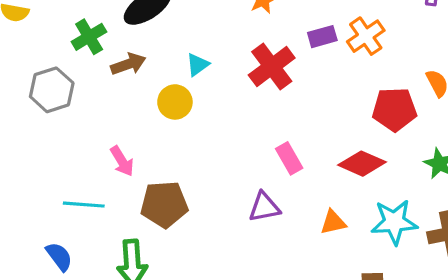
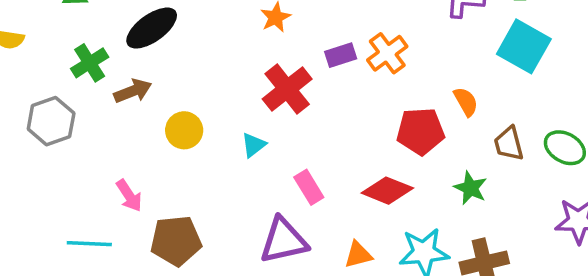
cyan triangle: (198, 65) -> (254, 145), moved
purple triangle: (264, 207) -> (284, 241), size x1.4

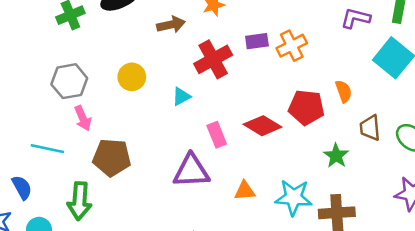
brown arrow: (133, 91) -> (171, 25), moved
gray hexagon: (51, 121) -> (69, 81), moved
red diamond: (387, 191) -> (263, 126), moved

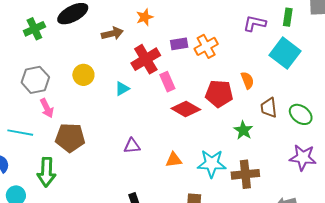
pink rectangle: (217, 135) -> (167, 82), moved
purple triangle: (191, 171) -> (132, 146), size x0.6

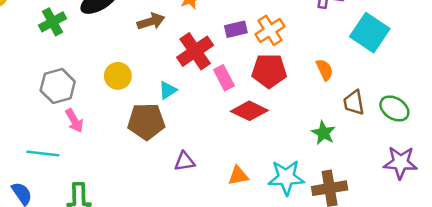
red pentagon: (219, 94) -> (269, 71), moved
brown pentagon: (70, 138) -> (146, 121), moved

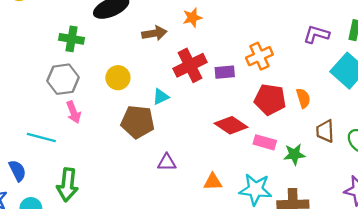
green cross: (52, 22) -> (72, 39), moved, turned 30
purple rectangle: (236, 29) -> (225, 72), moved
red pentagon: (269, 71) -> (270, 99), moved
pink rectangle: (224, 78) -> (265, 142), moved, turned -55
green star: (323, 133) -> (294, 154), turned 30

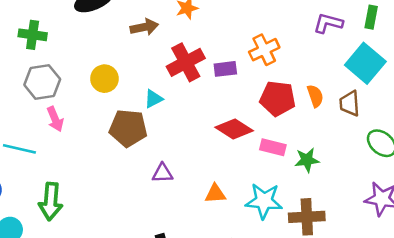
green cross: (72, 39) -> (33, 35), moved
brown trapezoid: (325, 131) -> (350, 103), moved

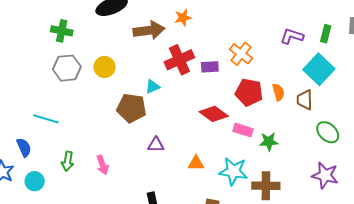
brown arrow: (144, 27) -> (149, 30), size x1.4
orange cross: (264, 50) -> (241, 54), turned -30
yellow circle: (104, 79) -> (104, 67), moved
pink arrow: (55, 119) -> (103, 165), moved
green arrow: (51, 201) -> (68, 161), size x0.7

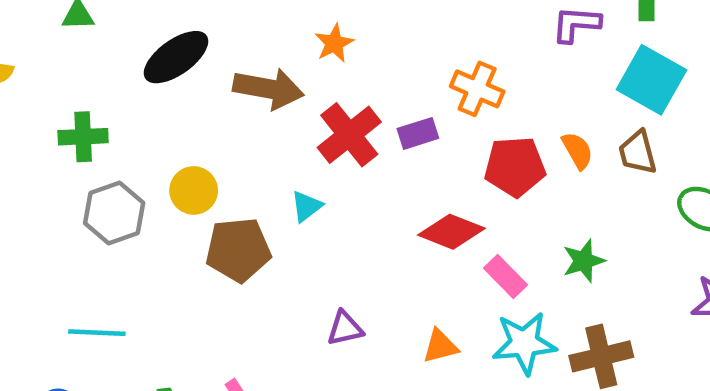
brown arrow: (149, 30) -> (268, 89), turned 32
brown pentagon: (131, 108) -> (238, 250), moved
pink rectangle: (243, 130) -> (505, 276), moved, turned 42

